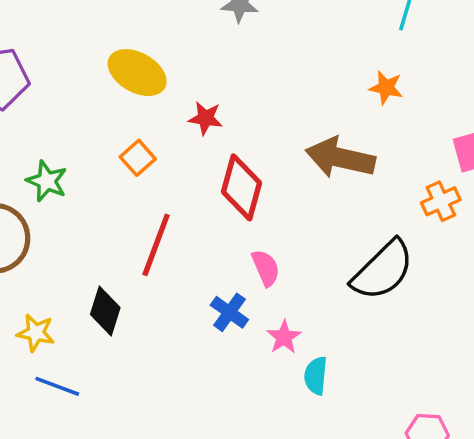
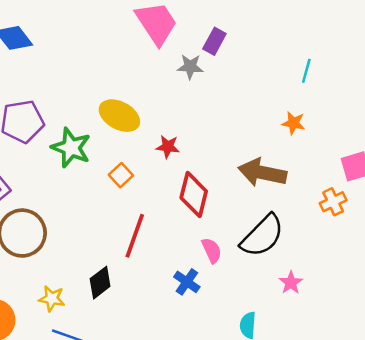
green star: (47, 181) -> (71, 148), moved, size x1.4
black semicircle: (383, 270) -> (262, 236), moved
black diamond: (105, 311) -> (100, 283), turned 36
pink star: (284, 337) -> (291, 283), moved

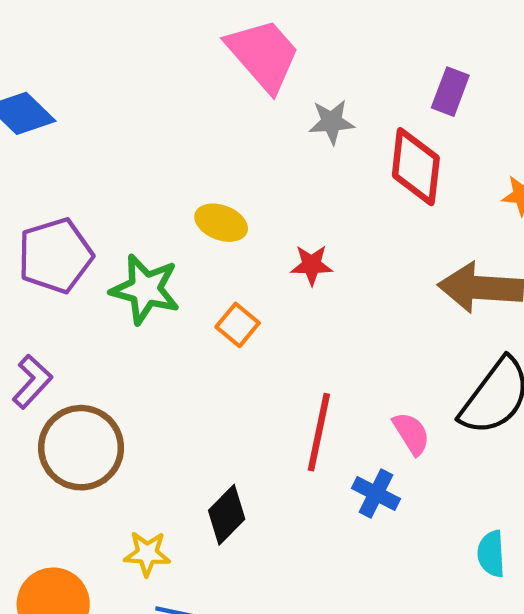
purple rectangle: (214, 41) -> (450, 92), moved
yellow ellipse: (119, 116) -> (221, 223), size x0.7
red diamond: (194, 195) -> (416, 167), moved
red line: (135, 236) -> (319, 432), moved

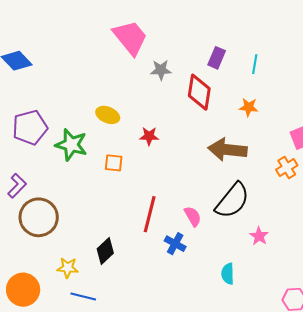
orange square: (238, 325) -> (114, 163), turned -36

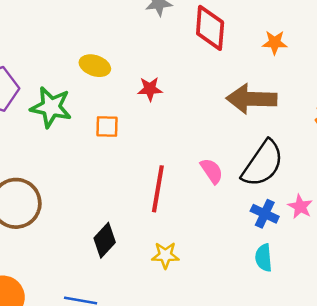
pink semicircle: (193, 216) -> (212, 171), moved
blue cross: (175, 244) -> (265, 214), moved
yellow star: (68, 268) -> (165, 255), moved

